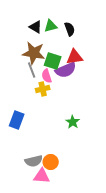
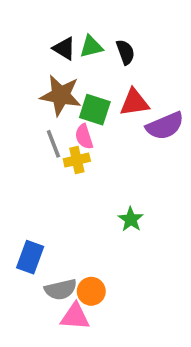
gray line: (32, 70) -> (53, 144), moved
purple semicircle: (66, 70) -> (165, 126), moved
blue rectangle: (17, 120) -> (30, 257), moved

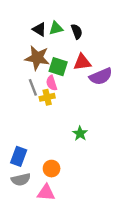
gray semicircle: (61, 290) -> (21, 179), moved
orange circle: (91, 291) -> (52, 169), moved

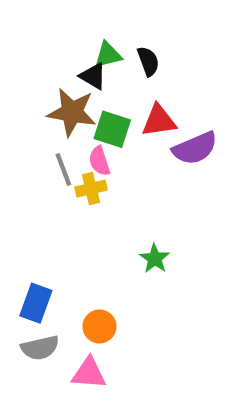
black triangle: (39, 29) -> (93, 76), moved

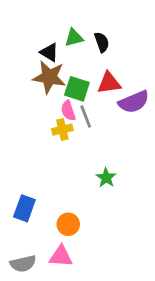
black triangle: (93, 76) -> (49, 52), moved
gray line: (63, 169) -> (86, 116), moved
gray semicircle: (40, 348) -> (23, 264), moved

